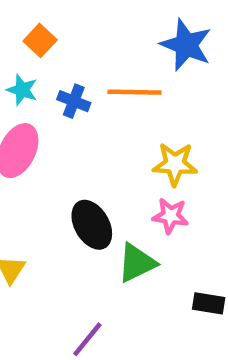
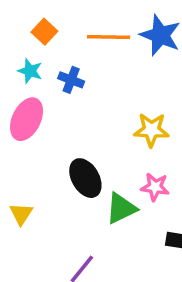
orange line: (134, 92) -> (109, 37), moved
pink star: (170, 216) -> (155, 187), moved

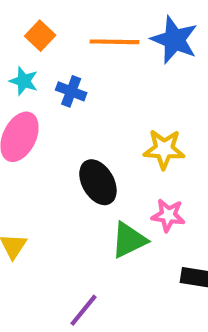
black ellipse: (85, 178) -> (98, 182), moved

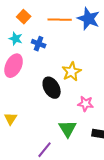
yellow star: (164, 149) -> (72, 72), moved, turned -30
green triangle: (129, 240) -> (68, 129), moved, turned -36

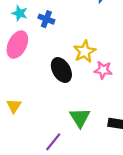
pink star: (86, 104) -> (103, 70), moved

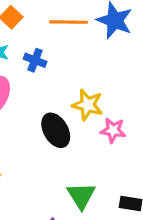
yellow star: (85, 52) -> (88, 105), turned -30

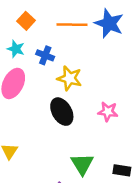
yellow star: (88, 105) -> (69, 78), moved

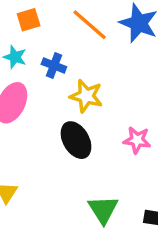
orange square: (26, 21) -> (29, 20), turned 30
orange line: (72, 25) -> (90, 25), turned 40

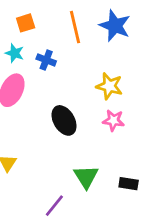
orange line: (90, 25) -> (75, 27), turned 36
yellow star: (86, 96) -> (109, 86), moved

